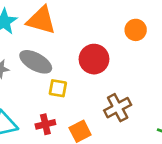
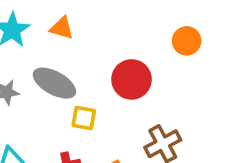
orange triangle: (41, 20) -> (62, 28), size x0.6

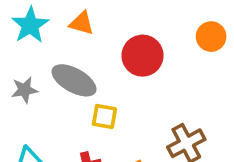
red circle: (132, 79) -> (143, 56), moved

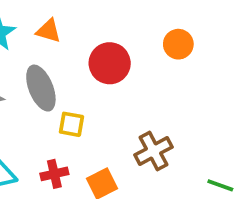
gray ellipse: (74, 80) -> (41, 88), turned 39

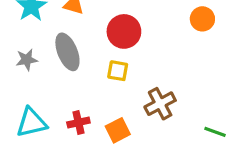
orange circle: (178, 44) -> (202, 19), moved
yellow square: (71, 124) -> (118, 71), moved

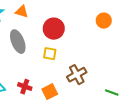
red cross: (78, 122) -> (25, 87), turned 32

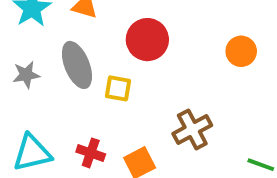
orange circle: (104, 21) -> (241, 51), moved
yellow square: (50, 54) -> (118, 88), moved

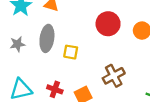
red circle: (147, 40) -> (108, 24), moved
gray ellipse: (77, 65) -> (47, 38), turned 30

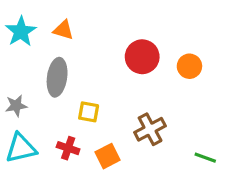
gray star: (17, 44) -> (16, 106), moved
yellow square: (71, 52) -> (89, 112), moved

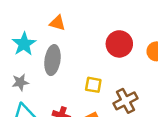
cyan star: (21, 32) -> (24, 44), moved
yellow square: (89, 112) -> (93, 85), moved

